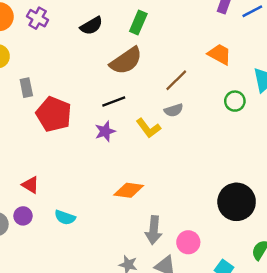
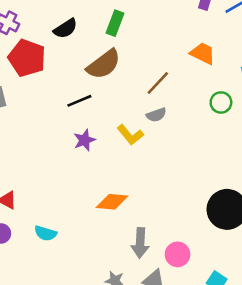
black line: (114, 101) -> (79, 101), moved
red pentagon: (54, 114) -> (27, 58), moved

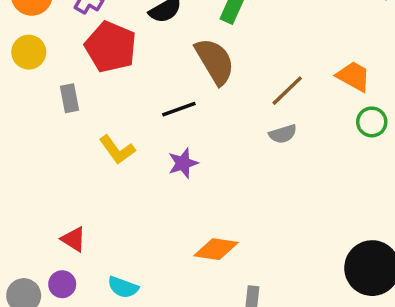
orange trapezoid: (203, 53) -> (354, 76), moved
brown semicircle: (104, 64) -> (215, 61), turned -87
yellow L-shape: (130, 135) -> (117, 150), moved

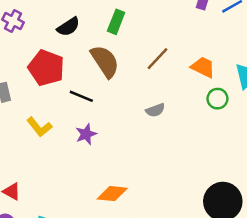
red pentagon: (111, 47) -> (46, 68), moved
brown line: (287, 91) -> (158, 59), moved
black line: (179, 109) -> (81, 96), turned 45

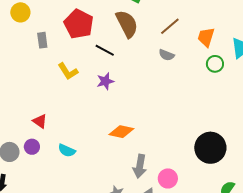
orange trapezoid: (203, 67) -> (206, 37), turned -105
gray semicircle: (155, 110) -> (167, 55), moved, turned 35

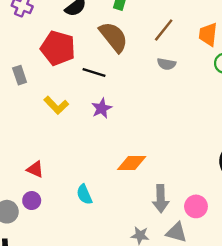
cyan semicircle: (67, 150) -> (84, 194), moved, turned 54

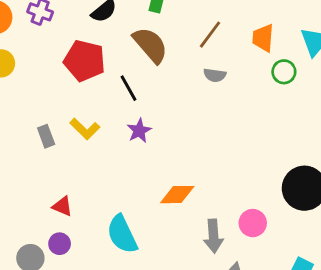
black line: (94, 72) -> (128, 88), turned 45
gray rectangle: (20, 75) -> (46, 136), moved
cyan semicircle: (84, 194) -> (122, 234), size x1.6
pink circle: (196, 206) -> (253, 223), moved

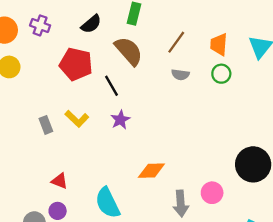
green circle: (284, 72) -> (221, 74), moved

